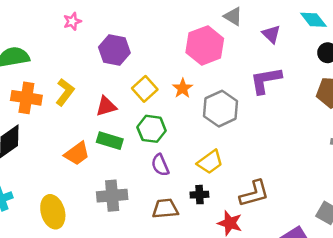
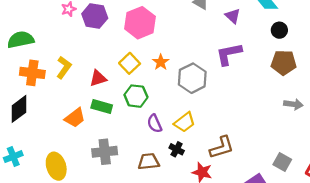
pink hexagon: (205, 45) -> (140, 23), moved
purple hexagon: (114, 50) -> (95, 16), moved
purple semicircle: (160, 165) -> (155, 124), moved
black cross: (199, 195) -> (177, 149), turned 32

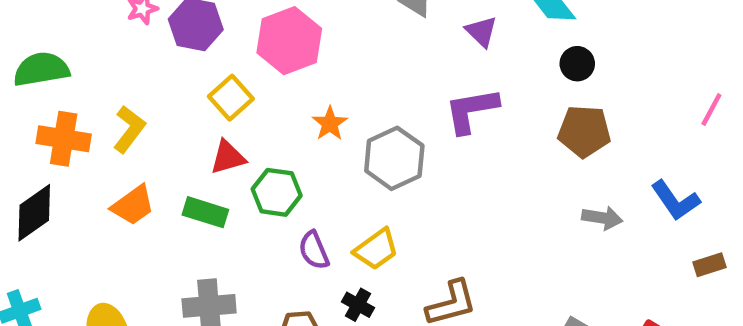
yellow square: (130, 63) -> (231, 98), moved
red triangle: (98, 78) -> (228, 157), moved
orange trapezoid: (75, 118) -> (133, 205), moved

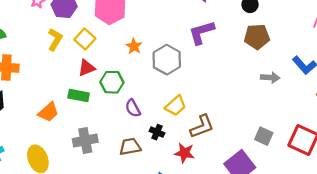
yellow L-shape: (129, 129) -> (55, 40), moved
orange trapezoid: (133, 205) -> (48, 112), moved
yellow trapezoid: (376, 249) -> (176, 106), moved

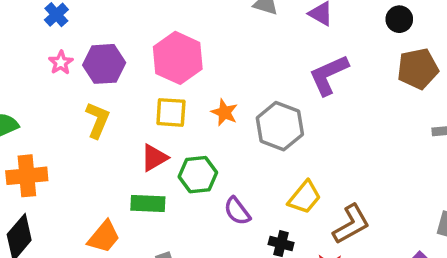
yellow square: (85, 39) -> (171, 112), moved, turned -30

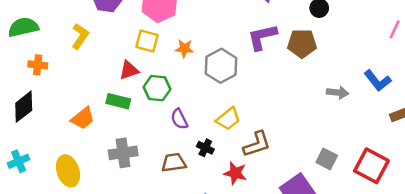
brown pentagon: (418, 69) -> (302, 43), moved
orange star: (224, 112) -> (184, 48), turned -30
yellow L-shape: (98, 120) -> (80, 36), moved
orange cross: (27, 176) -> (38, 65), size x0.7

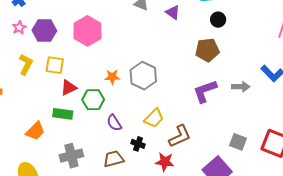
purple L-shape: (262, 37) -> (205, 91), moved
yellow square: (147, 41) -> (55, 65), moved
orange star: (184, 48) -> (112, 77), moved

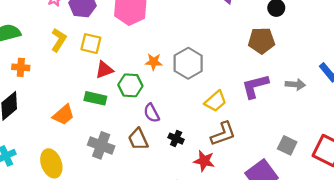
yellow trapezoid: (154, 118) -> (216, 101), moved
gray cross: (71, 156) -> (101, 145), turned 30
brown trapezoid: (114, 159) -> (138, 139), moved, turned -105

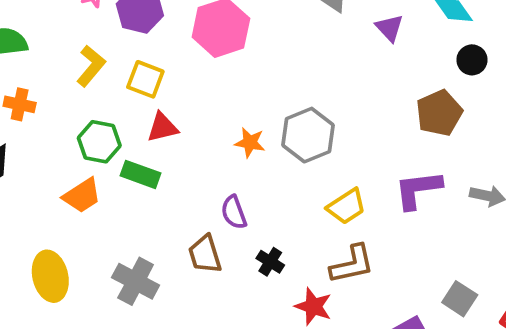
brown pentagon: (262, 41) -> (439, 113), turned -30
orange star: (154, 62) -> (250, 143), moved
green hexagon: (130, 85) -> (99, 142), moved
gray cross: (101, 145) -> (136, 281), moved

